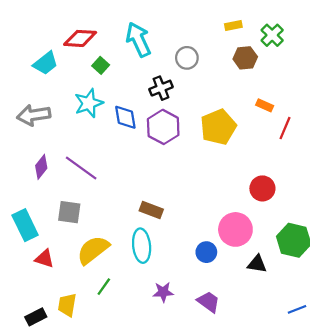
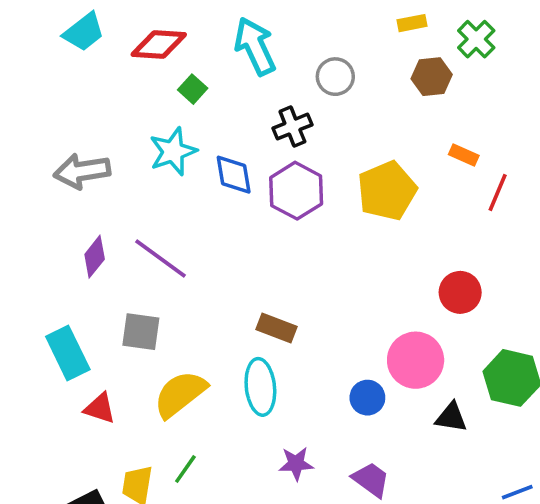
cyan trapezoid: (46, 63) -> (84, 32), moved
green line: (104, 287) -> (185, 469), moved

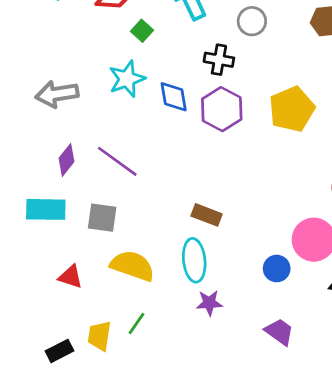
black cross: (292, 127) -> (219, 60), turned 32
cyan rectangle: (68, 353) -> (46, 209), moved, turned -63
yellow semicircle: (180, 394) -> (132, 266), turned 57
purple star: (296, 464) -> (209, 303), moved

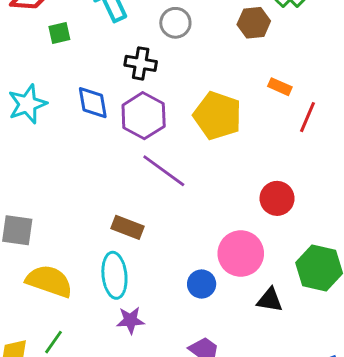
green square: (142, 31) -> (59, 33), turned 35
cyan star: (127, 79) -> (27, 104), moved
yellow pentagon: (292, 109) -> (218, 116), turned -30
purple line: (117, 161) -> (164, 171), moved

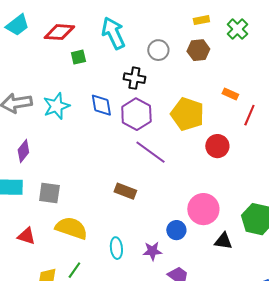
brown hexagon: (254, 23) -> (198, 50), moved
red circle: (277, 198) -> (217, 146), moved
cyan ellipse: (114, 275) -> (116, 248), moved, size x0.7
purple star: (130, 320) -> (152, 251), moved

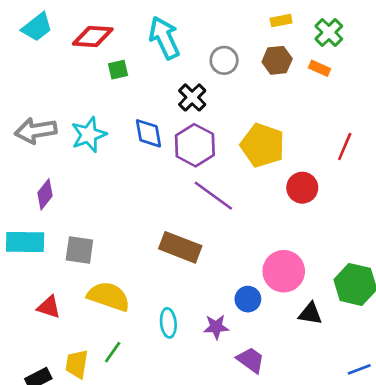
black cross: (134, 78) -> (192, 97), turned 35
orange rectangle: (230, 94) -> (320, 68), moved
brown rectangle: (125, 191) -> (180, 247), size x1.4

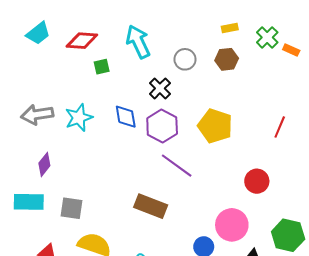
orange rectangle: (320, 68) -> (291, 50), moved
red circle: (302, 188) -> (257, 181), moved

